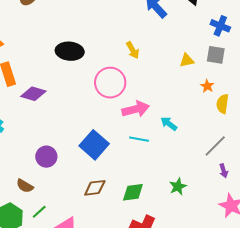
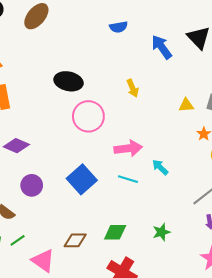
pink circle: (110, 83) -> (88, 116), moved
purple diamond: (33, 94) -> (16, 146), moved
brown diamond: (95, 188) -> (75, 240), moved

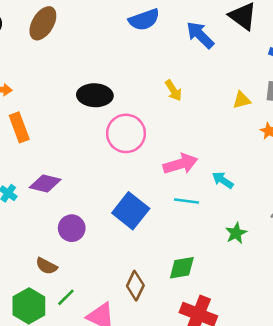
blue semicircle: (119, 27) -> (144, 20), size x1.4
green star: (161, 232) -> (236, 233), moved
brown diamond: (75, 240) -> (135, 286), turned -55

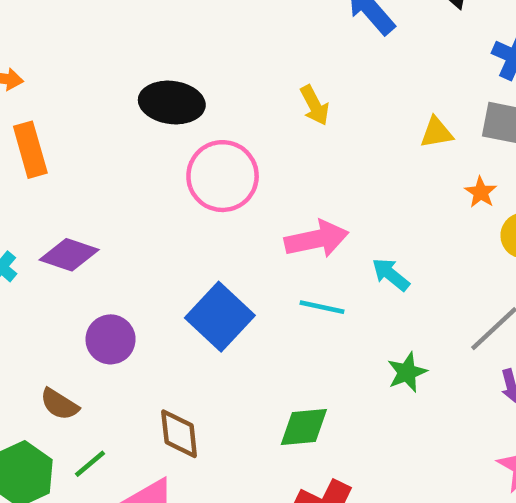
brown diamond: (135, 286) -> (179, 434), moved, turned -36

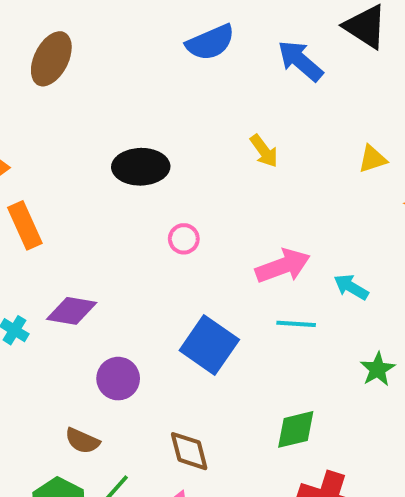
pink circle: (223, 176) -> (184, 239), moved, size x0.5

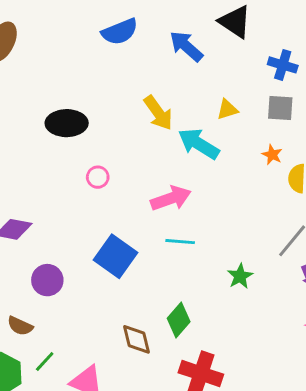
yellow arrow: (264, 151) -> (158, 113), size x1.4
yellow triangle: (373, 159) -> (227, 110), moved
cyan arrow: (351, 287) -> (199, 144), moved, size x1.6
green diamond: (296, 429) -> (179, 320), turned -36
brown diamond: (189, 451) -> (137, 339), moved

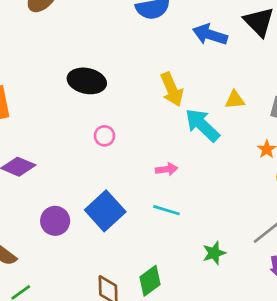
blue arrow: (186, 46) -> (210, 35), turned -36
pink arrow: (171, 198) -> (167, 169), size x0.6
purple circle: (47, 280) -> (55, 221), moved

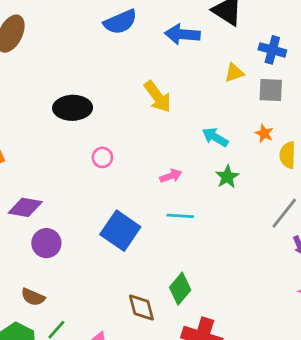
yellow triangle: (235, 100) -> (234, 73), moved
cyan arrow: (202, 125) -> (215, 137), moved, size x0.7
purple circle: (55, 221) -> (46, 243), moved
green star: (214, 253) -> (227, 177), moved

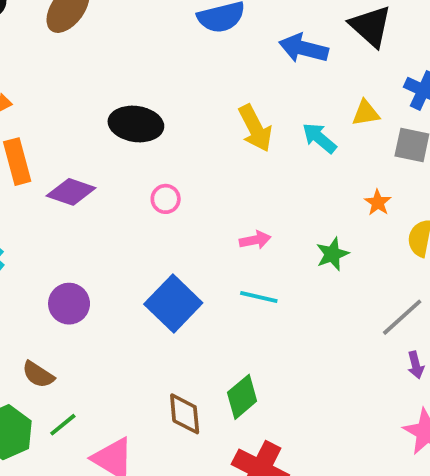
orange star: (264, 133) -> (378, 203), moved
cyan arrow: (215, 137) -> (319, 138), moved
purple diamond: (25, 207) -> (71, 192), moved

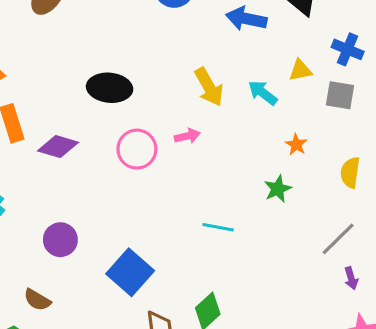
pink circle: (166, 199) -> (137, 149), size x1.6
orange star: (378, 203) -> (296, 145), moved
pink arrow: (255, 240) -> (187, 136), moved
blue square: (173, 303) -> (130, 272), moved

